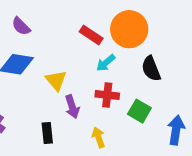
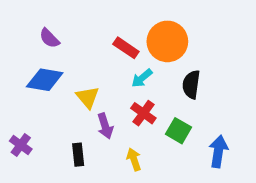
black semicircle: (151, 69) -> (191, 84), turned 30
red cross: (107, 95) -> (143, 113), turned 30

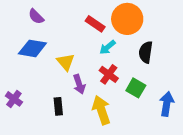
yellow arrow: (134, 159) -> (101, 110), size x1.6

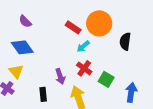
blue diamond: (32, 48) -> (22, 47), turned 45
black semicircle: (146, 52) -> (125, 41), moved
yellow triangle: (66, 62) -> (16, 71), moved

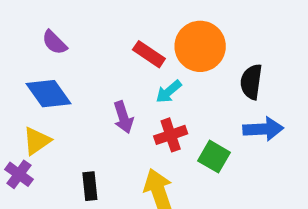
red cross: (84, 68) -> (171, 135), turned 35
yellow triangle: (16, 71) -> (37, 141), turned 35
purple arrow: (60, 76) -> (123, 117), moved
blue arrow: (131, 92) -> (263, 129), moved, turned 78

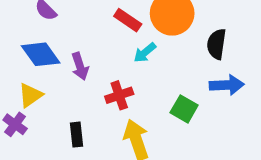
purple arrow: (123, 117) -> (80, 66), moved
red cross: (171, 135) -> (119, 95), moved

